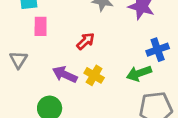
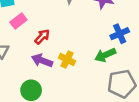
pink rectangle: (41, 26) -> (18, 21), turned 56
red arrow: (86, 41) -> (42, 37), moved

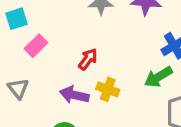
red arrow: (42, 37) -> (88, 59), moved

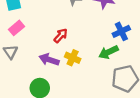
pink rectangle: (36, 46) -> (16, 28), moved

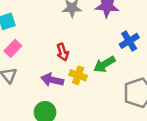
red arrow: (61, 36) -> (63, 52), turned 126
green arrow: (108, 52) -> (104, 64), moved

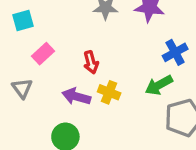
pink rectangle: (13, 48) -> (43, 54), moved
green arrow: (104, 64) -> (159, 85), moved

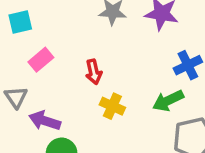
purple arrow: (76, 97) -> (45, 121), moved

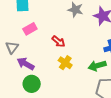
red arrow: (94, 72) -> (58, 41), turned -48

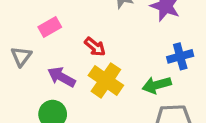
yellow cross: (65, 63) -> (106, 80), size x1.5
purple arrow: (26, 64) -> (61, 77), moved

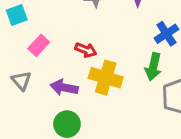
green arrow: (157, 85) -> (153, 67), turned -44

